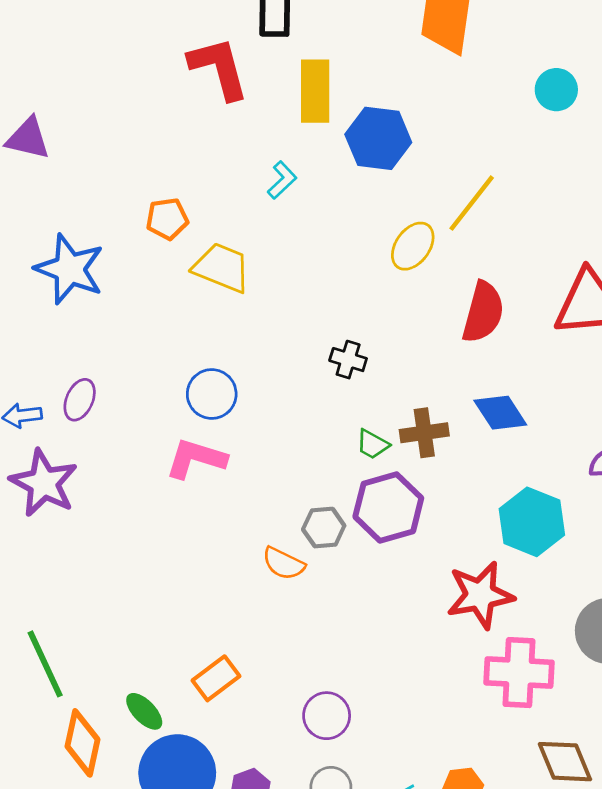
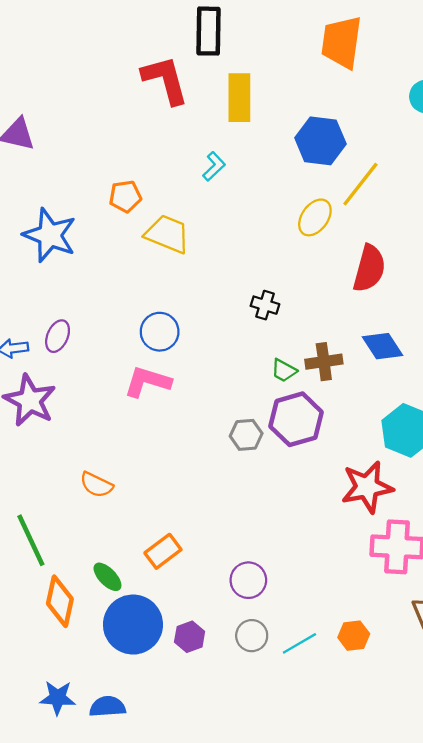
blue hexagon: (378, 138) -> (320, 141), moved
orange semicircle: (283, 563) -> (96, 485), moved

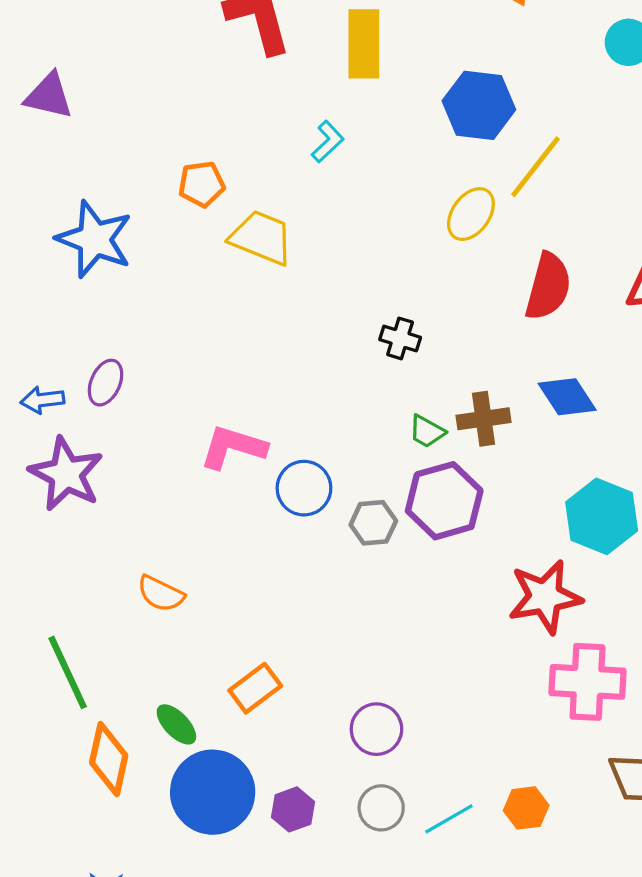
blue circle: (160, 332) -> (304, 488), moved

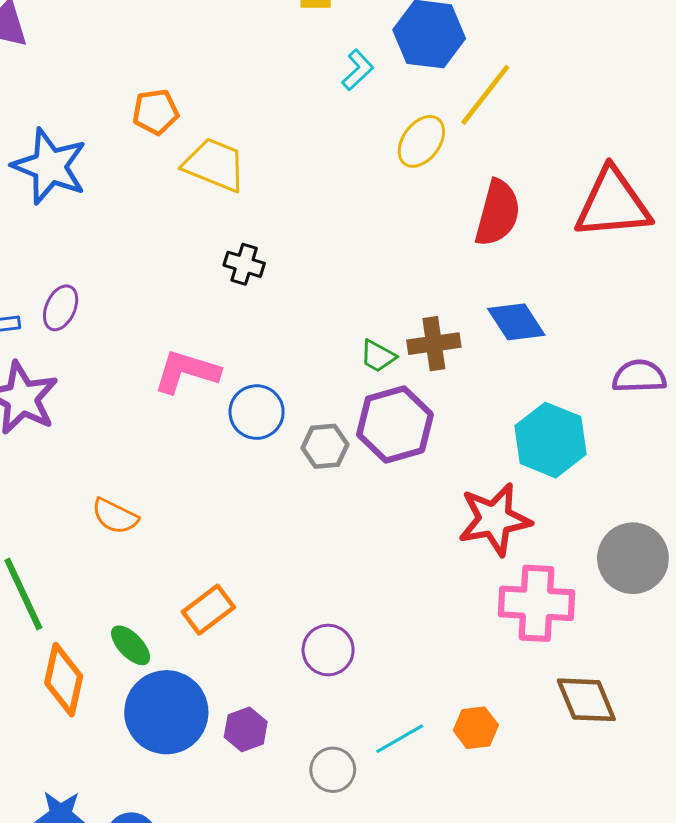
cyan L-shape: (328, 142) -> (358, 70), moved
black cross: (400, 338) -> (244, 264), moved
gray circle: (381, 808) -> (333, 770), moved

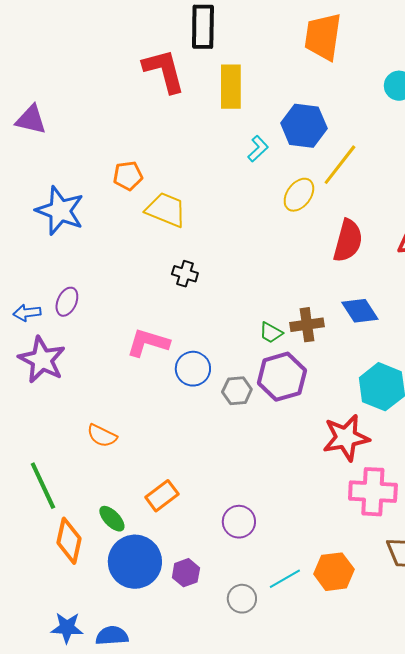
orange hexagon: (476, 728) -> (334, 572), size x1.4

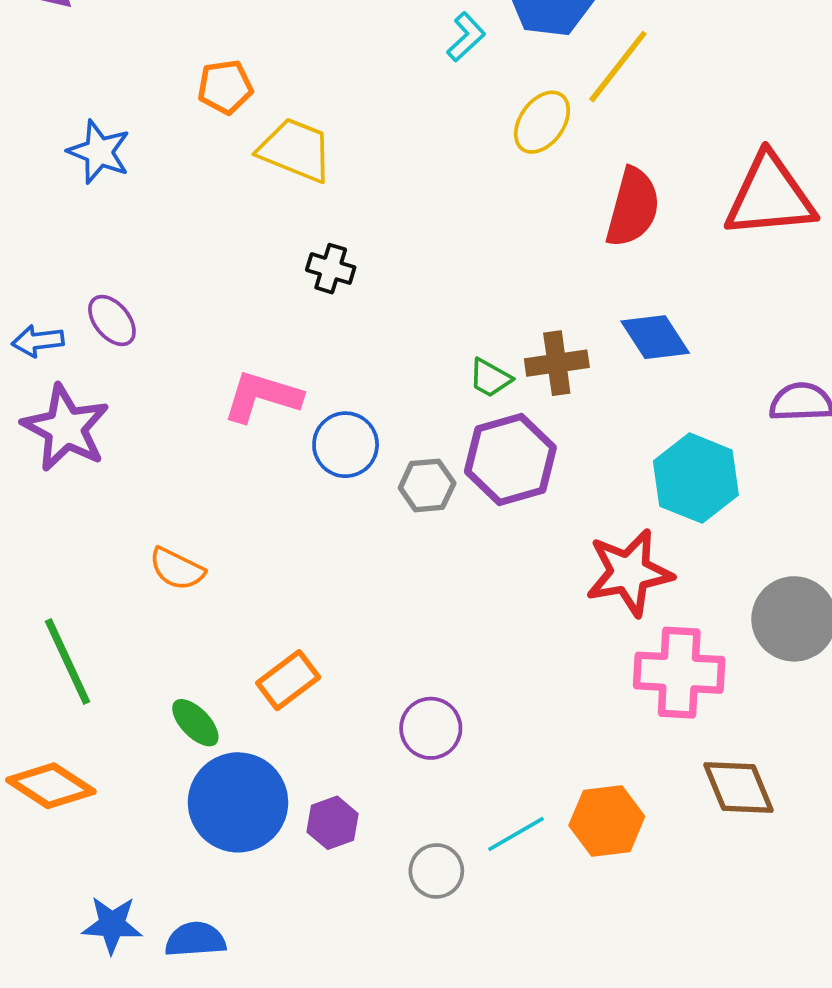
blue star: (60, 211) -> (99, 152), size x0.7
purple ellipse: (67, 302) -> (112, 320), turned -64
orange diamond: (69, 541) -> (51, 786), moved, turned -69

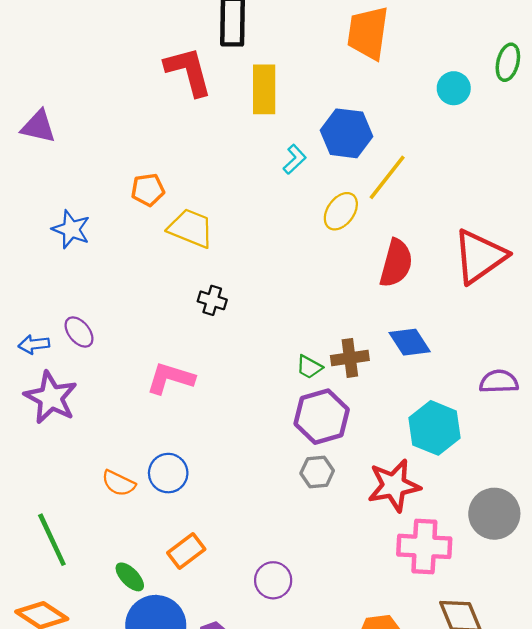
red triangle: (770, 196) -> (480, 256), turned -30
blue circle: (346, 445) -> (168, 473), moved
gray hexagon: (427, 485) -> (317, 472), moved

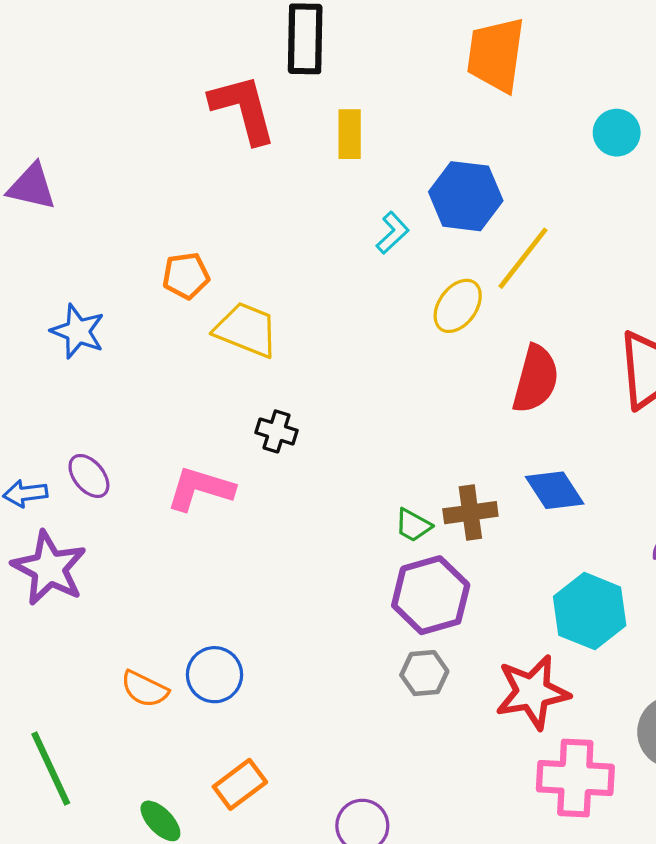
yellow rectangle: (264, 89) -> (350, 134), size x0.7
pink L-shape: (170, 378) -> (200, 489), moved

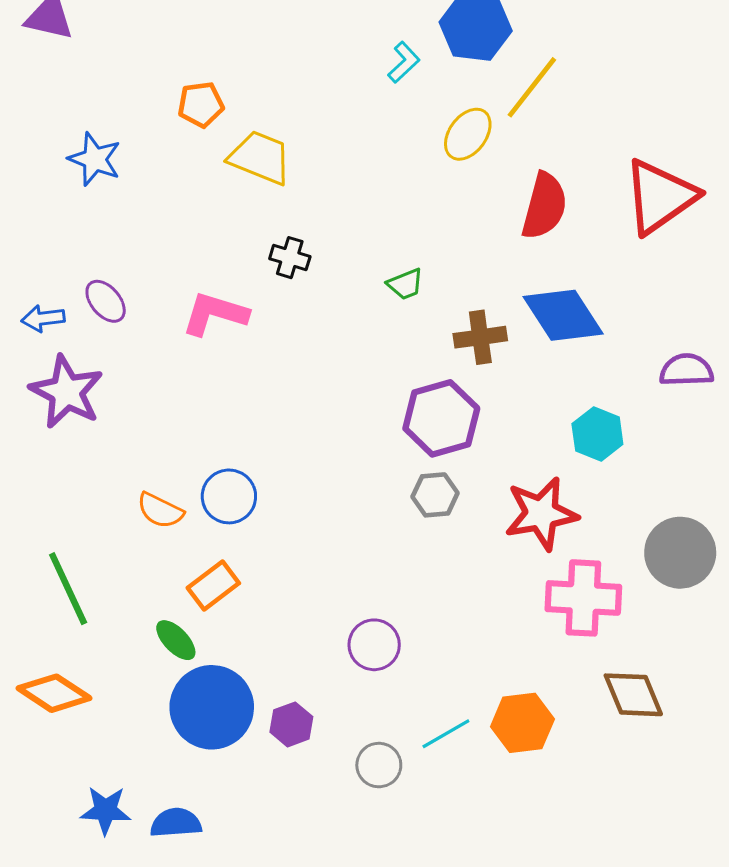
blue diamond: (555, 490) -> (563, 315), size x1.4
green trapezoid: (413, 525) -> (405, 284), moved, turned -51
cyan hexagon: (590, 611) -> (597, 434), size x0.7
orange rectangle: (240, 784) -> (213, 585), moved

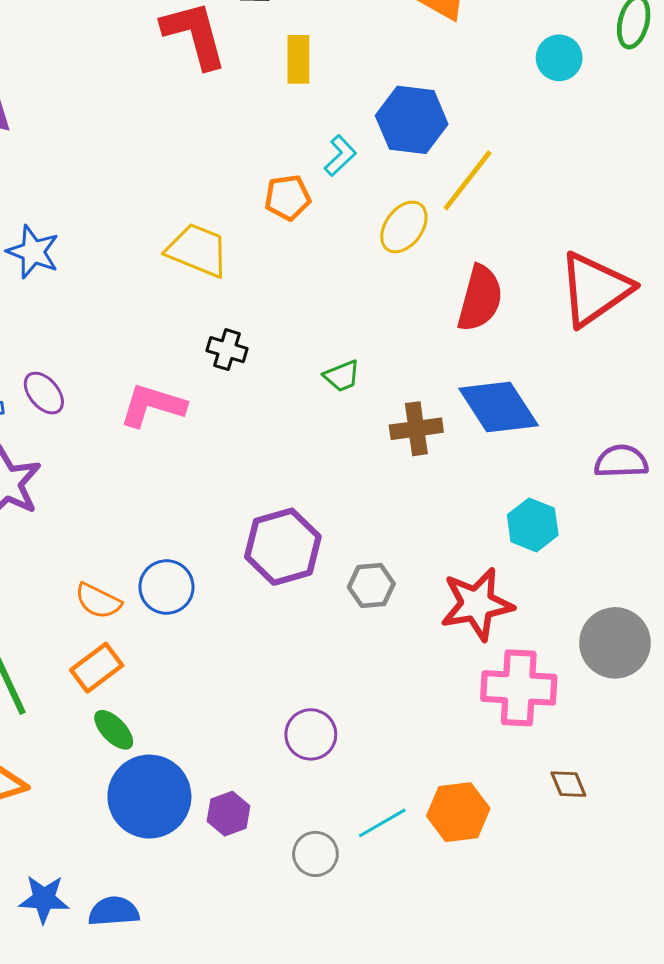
orange pentagon: (201, 105) -> (288, 197), moved
purple hexagon: (441, 418) -> (283, 547), moved
orange rectangle: (213, 585) -> (97, 668), moved
brown diamond: (633, 695) -> (568, 784), size x0.6

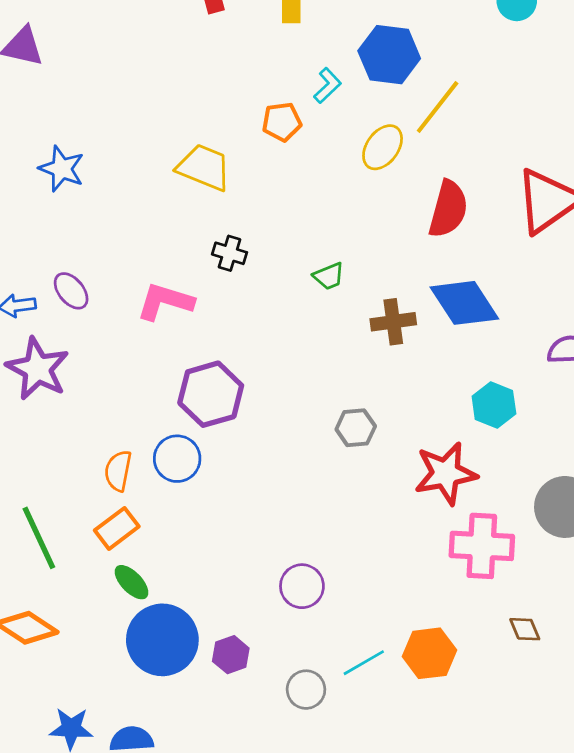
purple hexagon: (283, 547) -> (211, 394), moved
gray hexagon: (371, 585) -> (356, 428), moved
orange semicircle: (98, 601) -> (118, 471), turned 75

